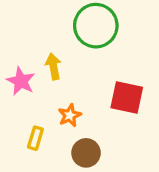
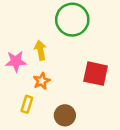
pink star: (21, 81) -> (16, 61), turned -30
orange star: (70, 115) -> (42, 81), moved

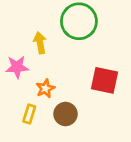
yellow arrow: (40, 50) -> (40, 43), moved
brown circle: (65, 115) -> (66, 114), moved

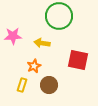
yellow arrow: (40, 43) -> (42, 43), moved, turned -70
pink star: (17, 67) -> (13, 36), moved

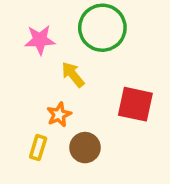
pink star: (13, 36) -> (40, 40), moved
yellow arrow: (42, 43) -> (73, 75), turned 42

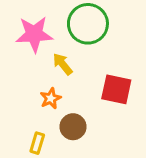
pink star: (40, 40) -> (34, 34), size x1.4
yellow rectangle: (38, 148) -> (37, 143), moved

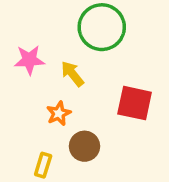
pink star: (34, 34) -> (29, 60), moved, size x0.7

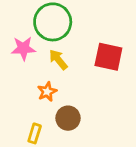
green circle: (102, 27) -> (53, 22), moved
red square: (135, 103) -> (108, 57), moved

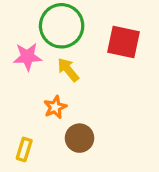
red square: (108, 57) -> (123, 42), moved
yellow rectangle: (35, 133) -> (24, 149), moved

